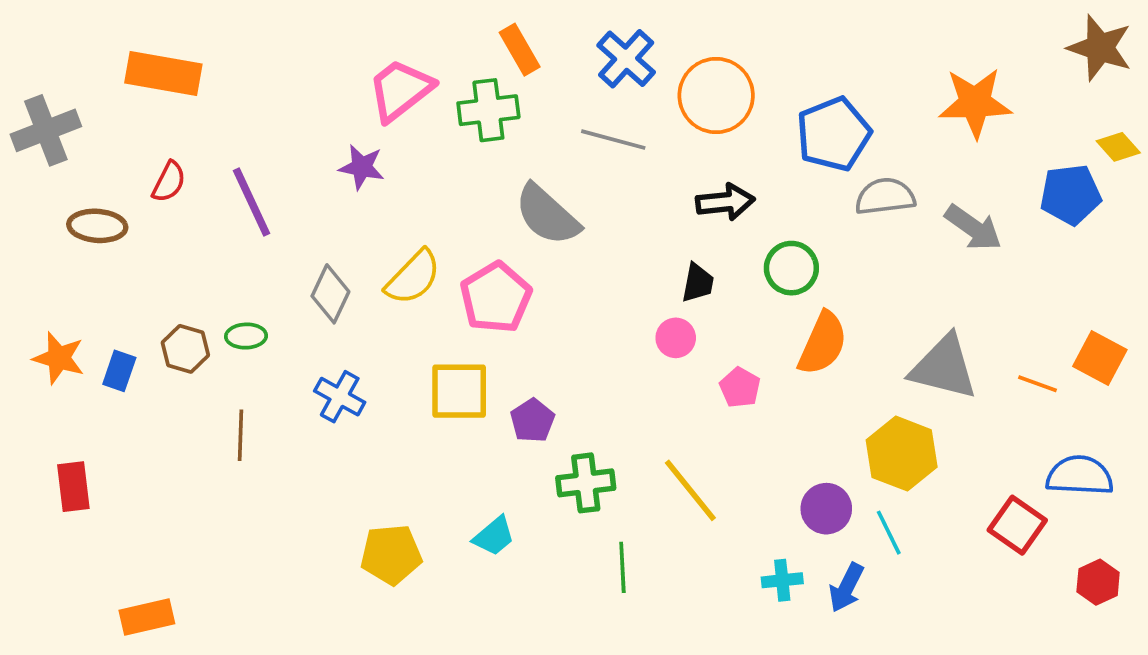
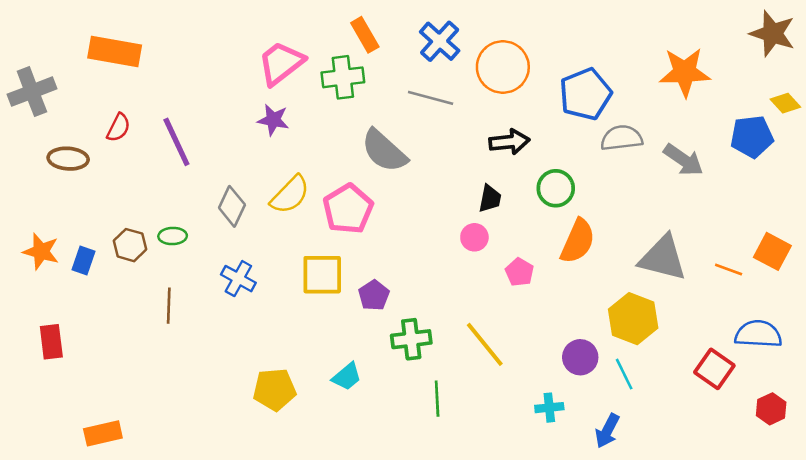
purple star: (362, 167) -> (273, 120), moved
blue arrow: (846, 588) -> (607, 431), moved

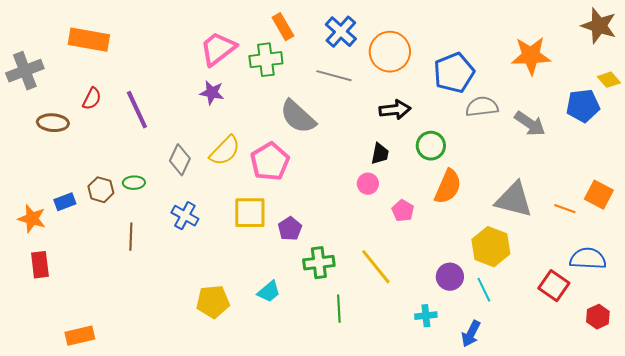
orange star: (41, 251) -> (32, 219), moved
blue rectangle: (84, 261) -> (65, 202), turned 50

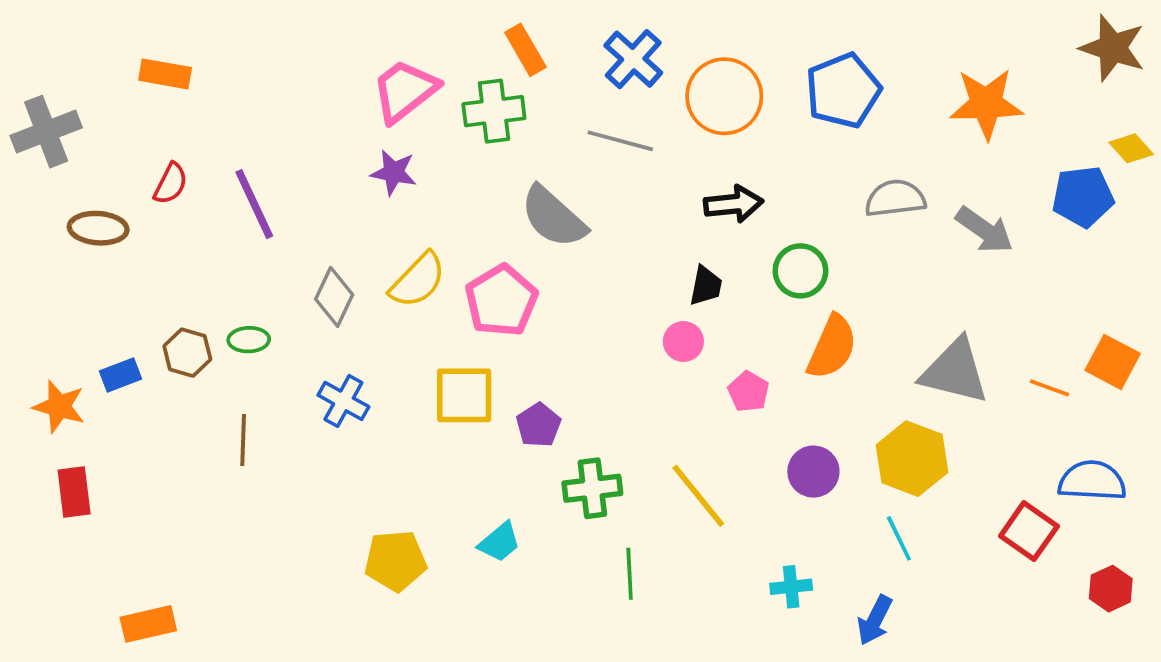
orange rectangle: (89, 40) -> (165, 74), size x0.7
blue pentagon: (454, 73) -> (843, 91), moved
purple circle: (450, 277) -> (813, 472), moved

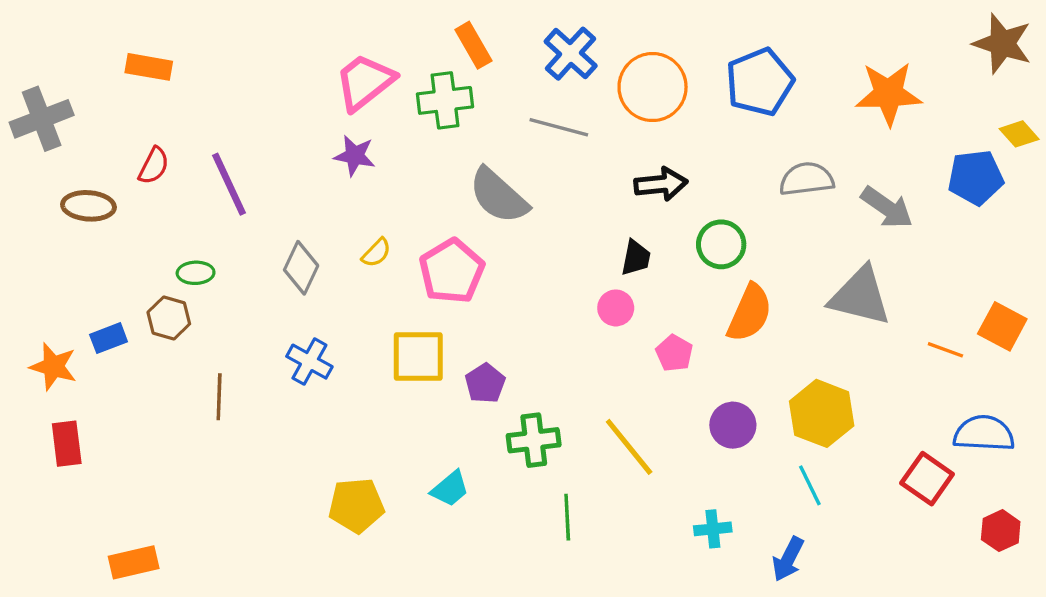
yellow semicircle: (418, 280) -> (376, 253), size x0.6
green ellipse: (249, 340) -> (196, 273), moved
gray triangle: (955, 371) -> (860, 296), moved

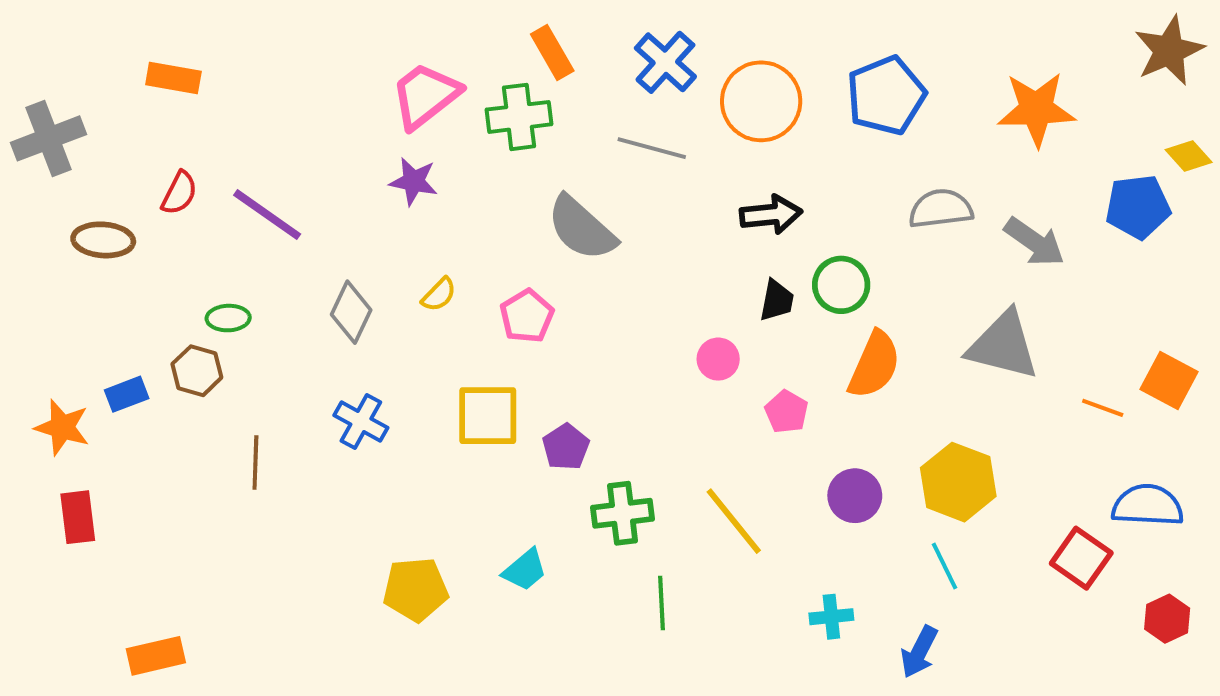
brown star: (1002, 43) -> (1169, 51), turned 30
purple line: (229, 184) -> (267, 215), turned -30
black trapezoid: (636, 258) -> (777, 300), moved
pink pentagon: (452, 271) -> (527, 316), size x0.7

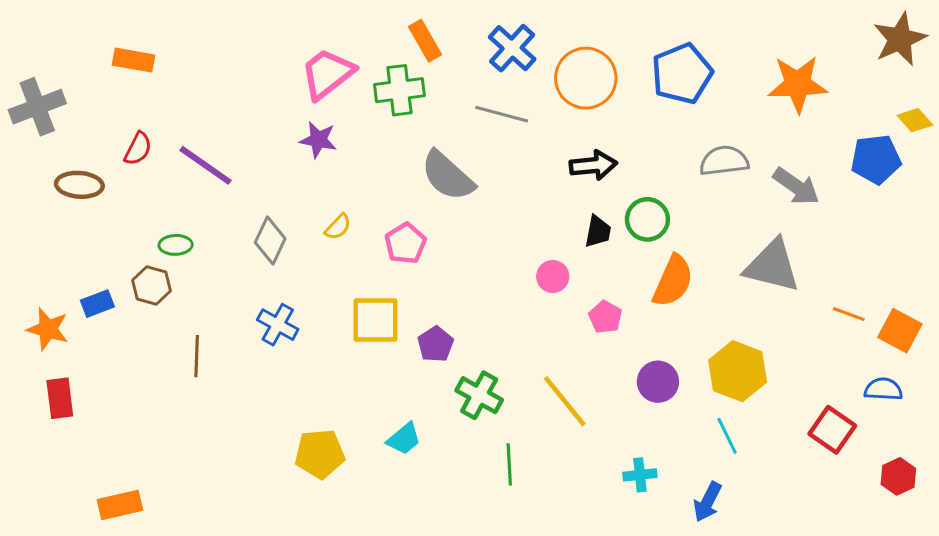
orange square: (1169, 381) -> (900, 331), moved
blue semicircle: (1148, 505) -> (883, 389), size x0.7
green cross: (622, 513) -> (479, 395), turned 36

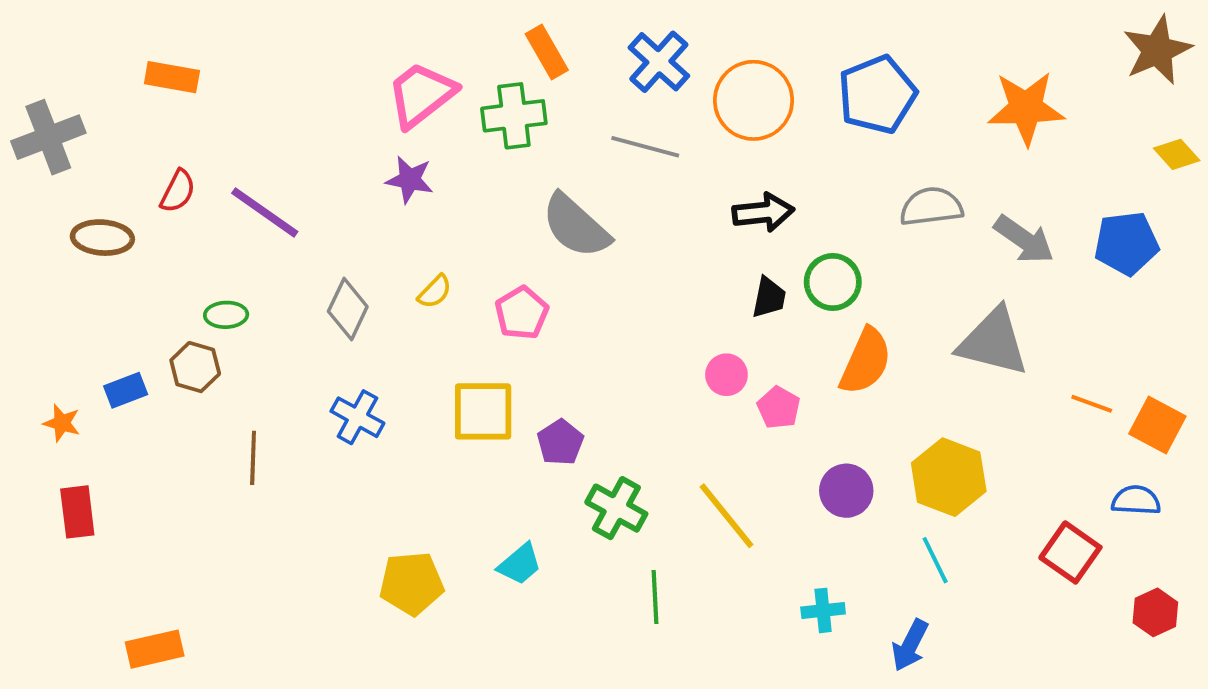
blue pentagon: (876, 159) -> (1126, 243), moved
pink circle: (553, 276) -> (726, 375), moved
orange star: (48, 329) -> (62, 423), size x0.7

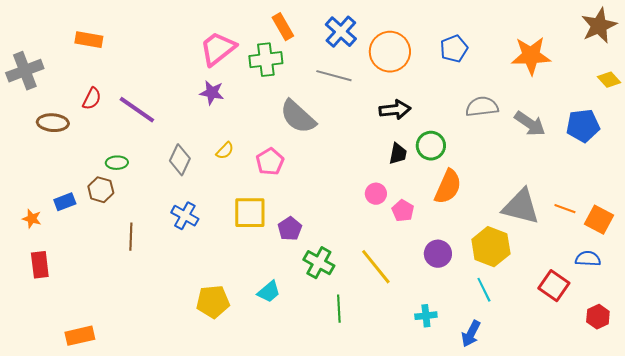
blue pentagon: (877, 95) -> (454, 49), size x0.7
gray triangle: (993, 342) -> (521, 207), moved

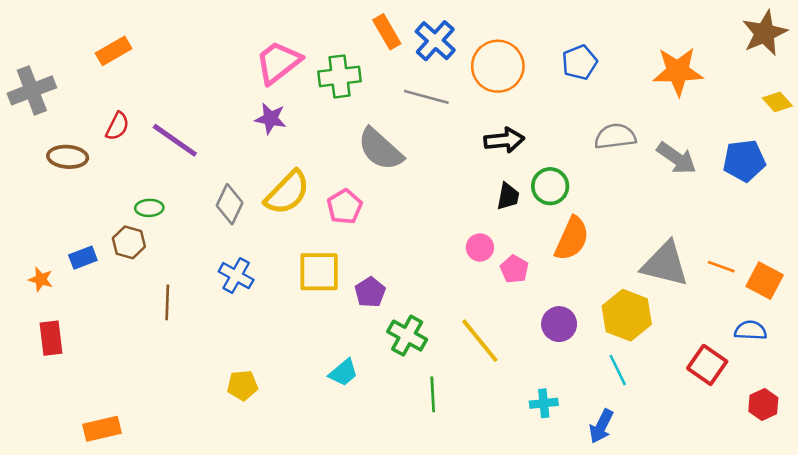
orange rectangle: (283, 27) -> (387, 32), moved
orange rectangle: (89, 40) -> (114, 51), turned -40
yellow semicircle: (225, 151) -> (287, 193), size x2.0
yellow pentagon: (213, 302) -> (242, 385), moved, size x0.7

